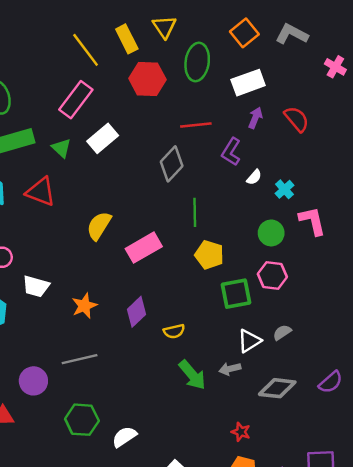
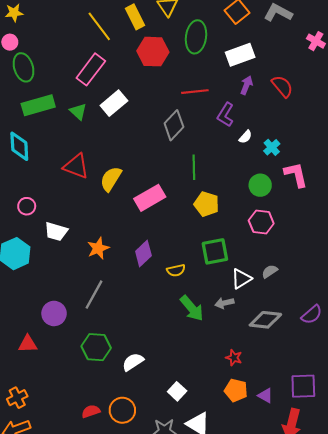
red triangle: (41, 192) -> (76, 166), moved
green square: (236, 294) -> (215, 251), moved
gray line: (80, 359) -> (94, 295), turned -48

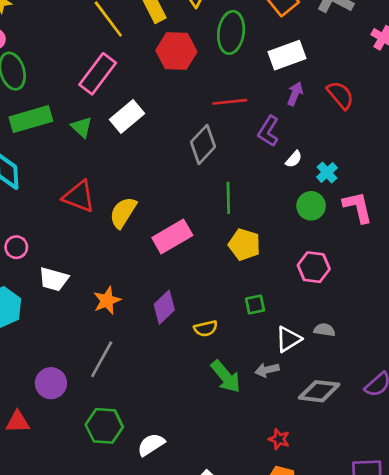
green circle: (260, 185) -> (311, 206), moved
green square: (215, 251) -> (255, 305), size x0.6
gray semicircle: (270, 271) -> (324, 330), turned 42

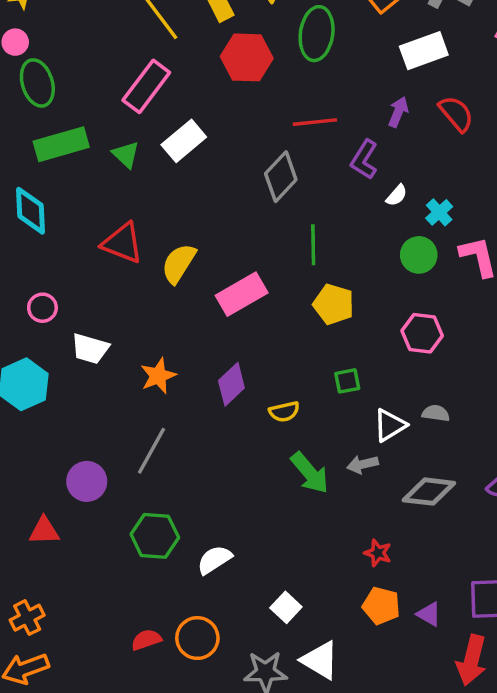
white rectangle: (287, 55) -> (424, 51), moved

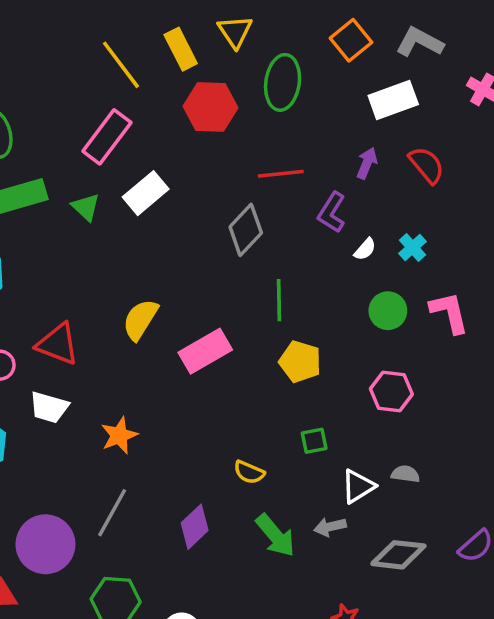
cyan cross: (439, 212) -> (412, 247), moved
red triangle: (122, 243) -> (58, 344), moved
purple diamond: (231, 384) -> (195, 527), moved
yellow semicircle: (284, 412) -> (249, 472), turned 36
purple circle: (87, 481) -> (45, 544), size x1.4

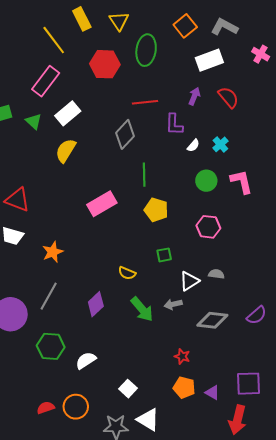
yellow rectangle: (181, 49) -> (82, 19), moved
purple L-shape: (332, 212) -> (174, 124), turned -30
yellow semicircle: (140, 319) -> (66, 151), moved

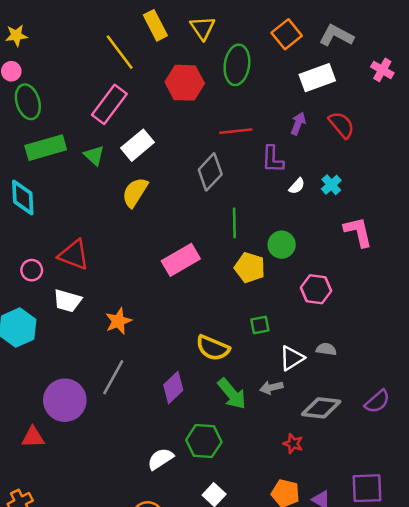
green circle: (206, 181) -> (282, 245), moved
yellow semicircle: (127, 273) -> (213, 348), size x1.5
green hexagon: (51, 346) -> (204, 441), moved
red star: (182, 356) -> (293, 444), moved

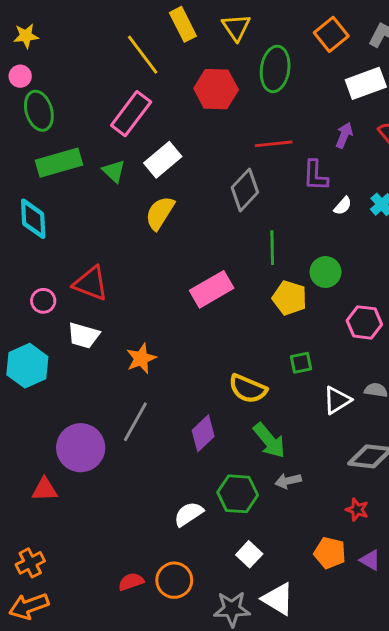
gray arrow: (271, 387) -> (288, 481), moved
red star: (293, 444) -> (357, 510), moved

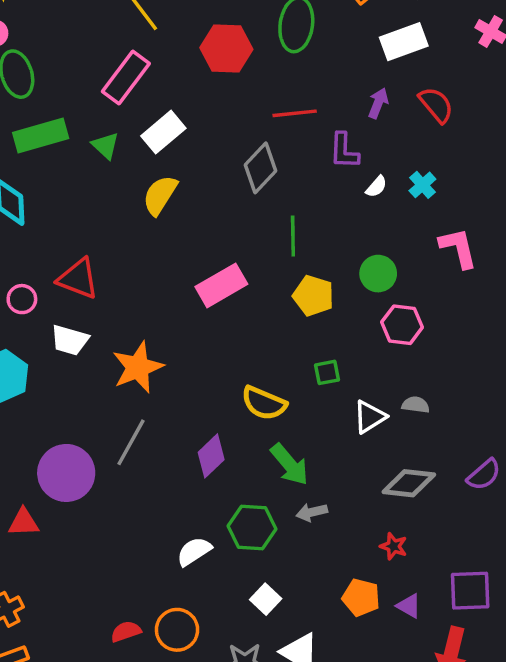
green circle: (325, 272) -> (378, 274), moved
orange star: (141, 358) -> (138, 367), size x1.4

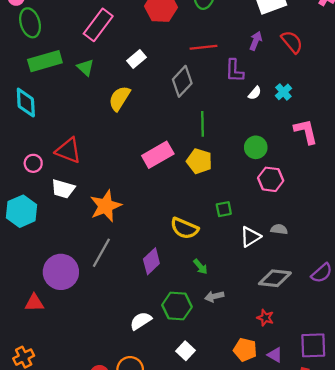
white rectangle: (163, 132) -> (136, 59), moved, size x0.7
yellow pentagon: (313, 296) -> (199, 161), moved
green arrow: (290, 464) -> (200, 267), size x0.6

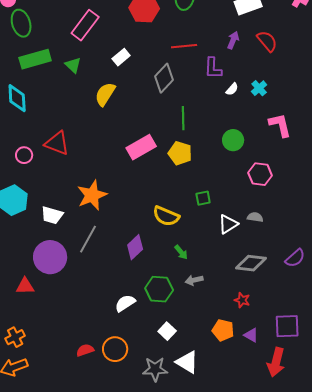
pink hexagon: (271, 179) -> (260, 174), moved
white trapezoid: (63, 189) -> (52, 215), moved

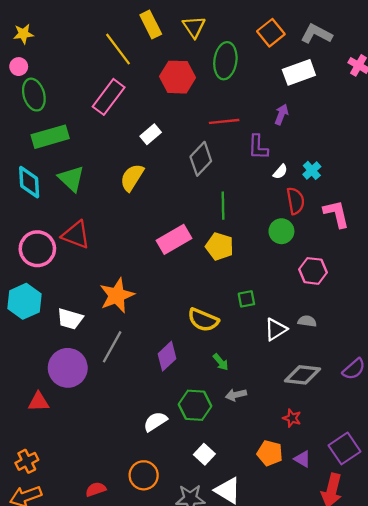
red semicircle: (267, 41) -> (295, 201), moved, turned 30
green triangle: (73, 65) -> (71, 179), moved, size x1.4
pink circle: (24, 155) -> (37, 249), size x1.8
purple square: (287, 326) -> (345, 448), turned -32
red semicircle: (85, 350) -> (96, 489), moved

